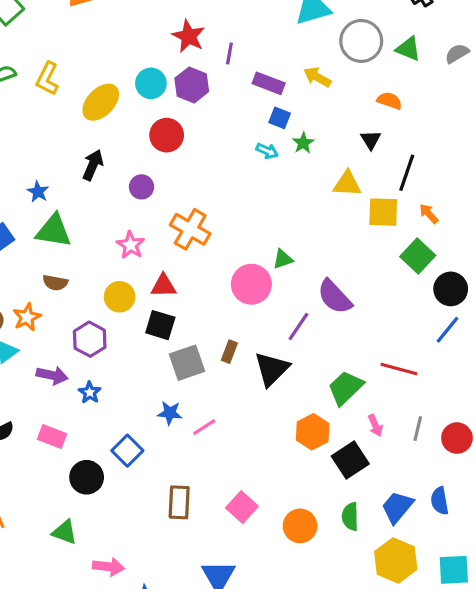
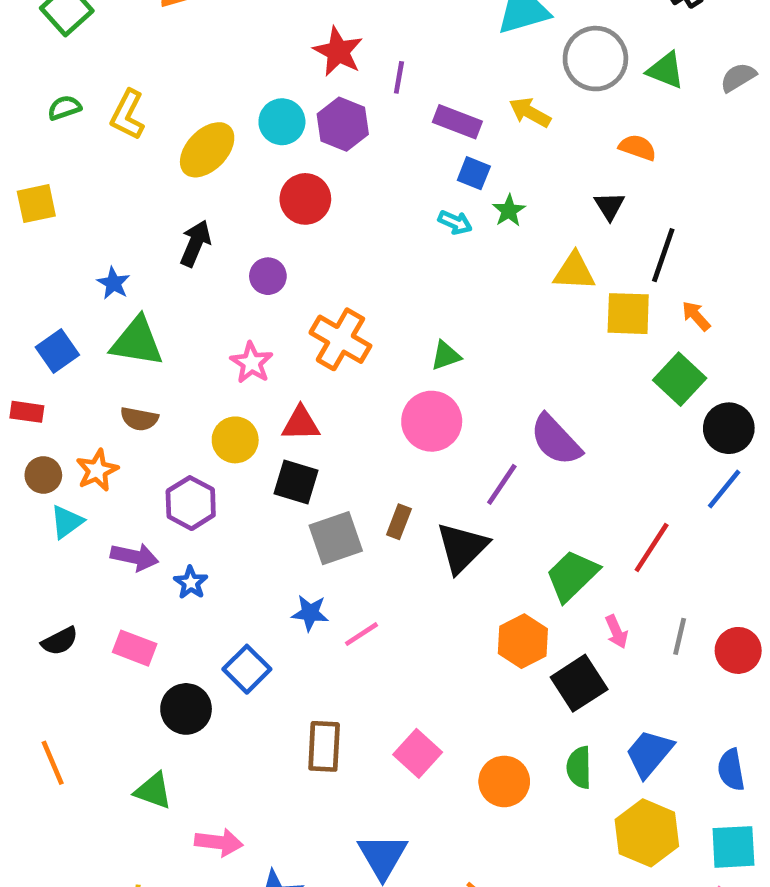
green triangle: (283, 259) -> (446, 356), moved
red line: (399, 369) -> (652, 548), turned -72
blue semicircle: (440, 501) -> (731, 770), moved

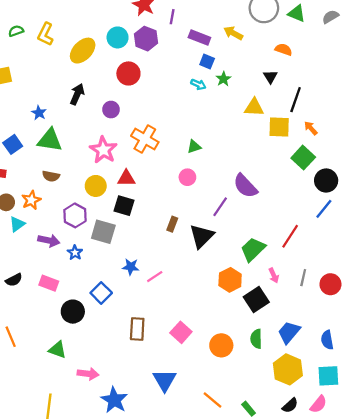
pink star: (252, 363) -> (103, 150), size x1.4
pink circle: (432, 421) -> (187, 177), size x0.6
gray square: (336, 538) -> (103, 232), moved, turned 35

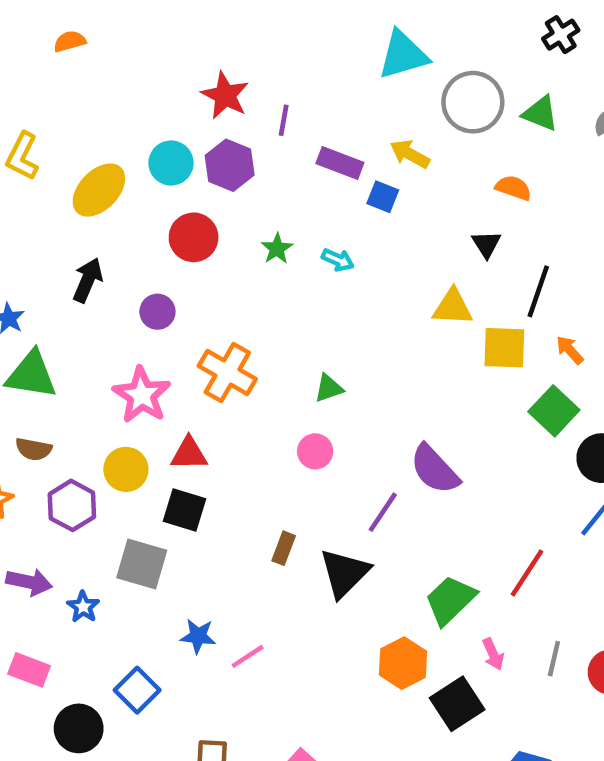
blue square: (207, 61) -> (383, 197), moved
green star: (223, 79) -> (277, 249), moved
purple hexagon: (75, 215) -> (72, 505), moved

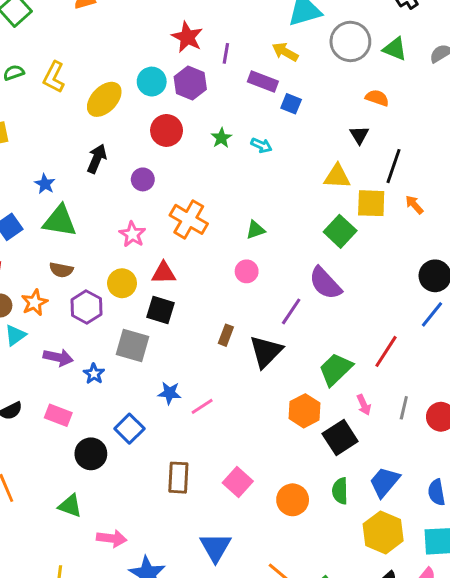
yellow arrow: (410, 154) -> (285, 52), moved
pink star: (142, 395) -> (132, 234), size x0.7
green square: (554, 411) -> (340, 231), moved

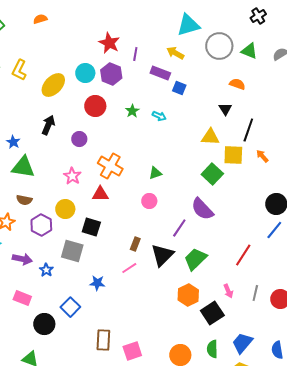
red triangle: (164, 273) -> (100, 194), moved
green trapezoid: (336, 369) -> (195, 259), moved
pink line: (202, 406) -> (129, 268), moved
pink square: (238, 482) -> (132, 351), moved, turned 30

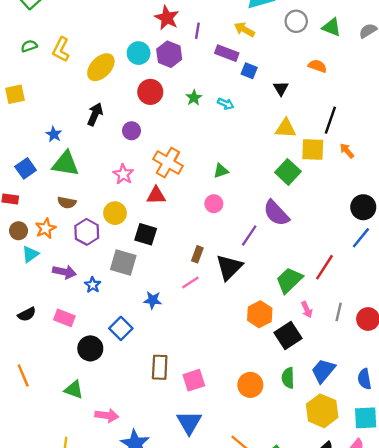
gray circle: (219, 46) -> (296, 21), size x0.7
black triangle: (225, 109) -> (281, 88), moved
green trapezoid: (195, 259) -> (289, 280), moved

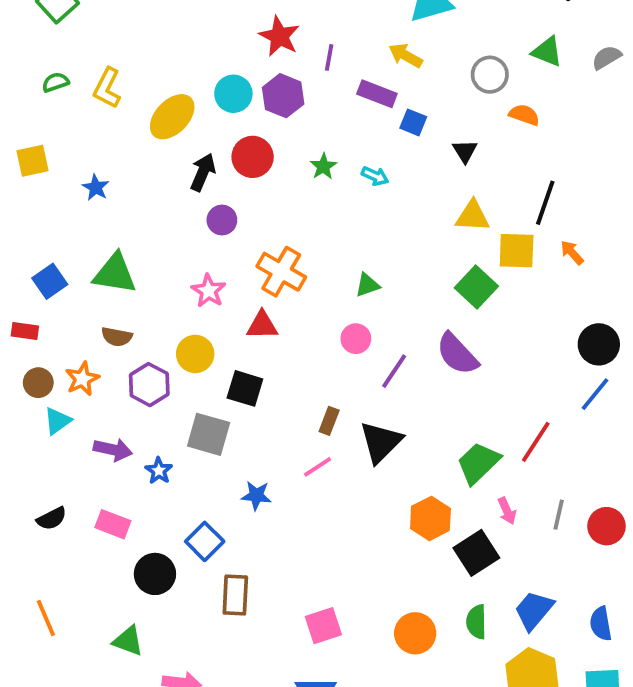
gray circle: (296, 21) -> (490, 75), moved
black arrow: (95, 114) -> (203, 172), moved
blue star: (54, 134) -> (96, 187), moved
purple line: (249, 235) -> (394, 371), moved
brown rectangle: (160, 367) -> (235, 595), moved

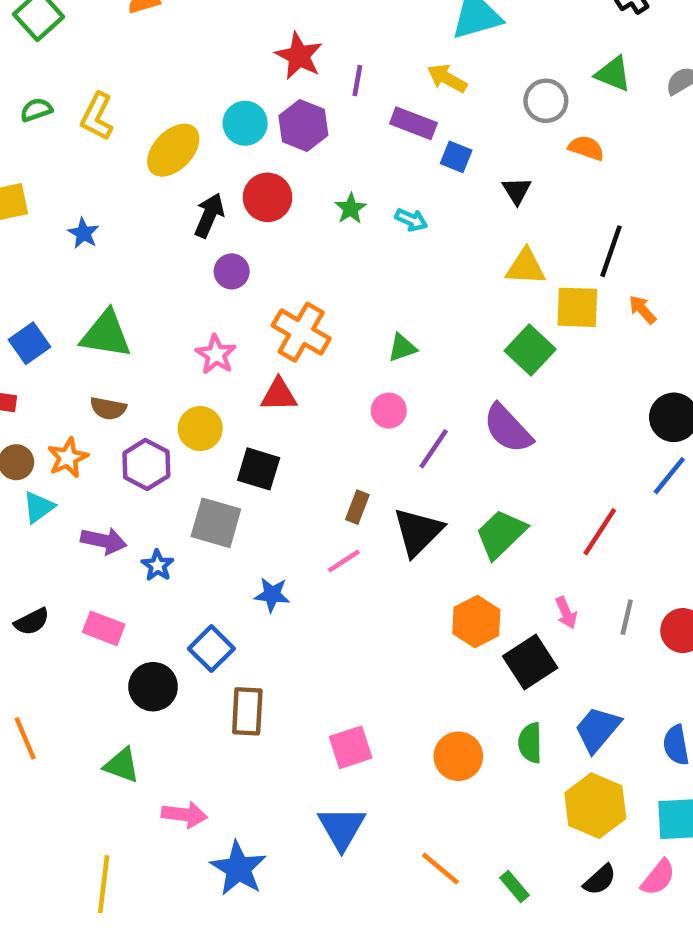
green trapezoid: (478, 463) -> (501, 534), moved

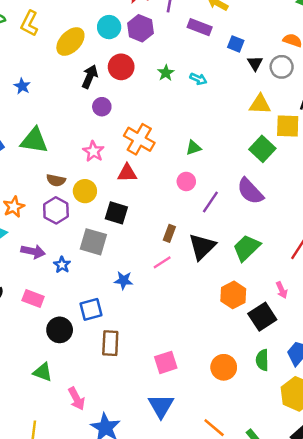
gray circle: (546, 101) -> (282, 67), moved
blue square: (456, 157) -> (236, 44), moved
brown semicircle: (108, 408) -> (56, 180), moved
blue square: (211, 649) -> (91, 309), turned 30
pink arrow: (184, 815) -> (76, 399), turned 55

